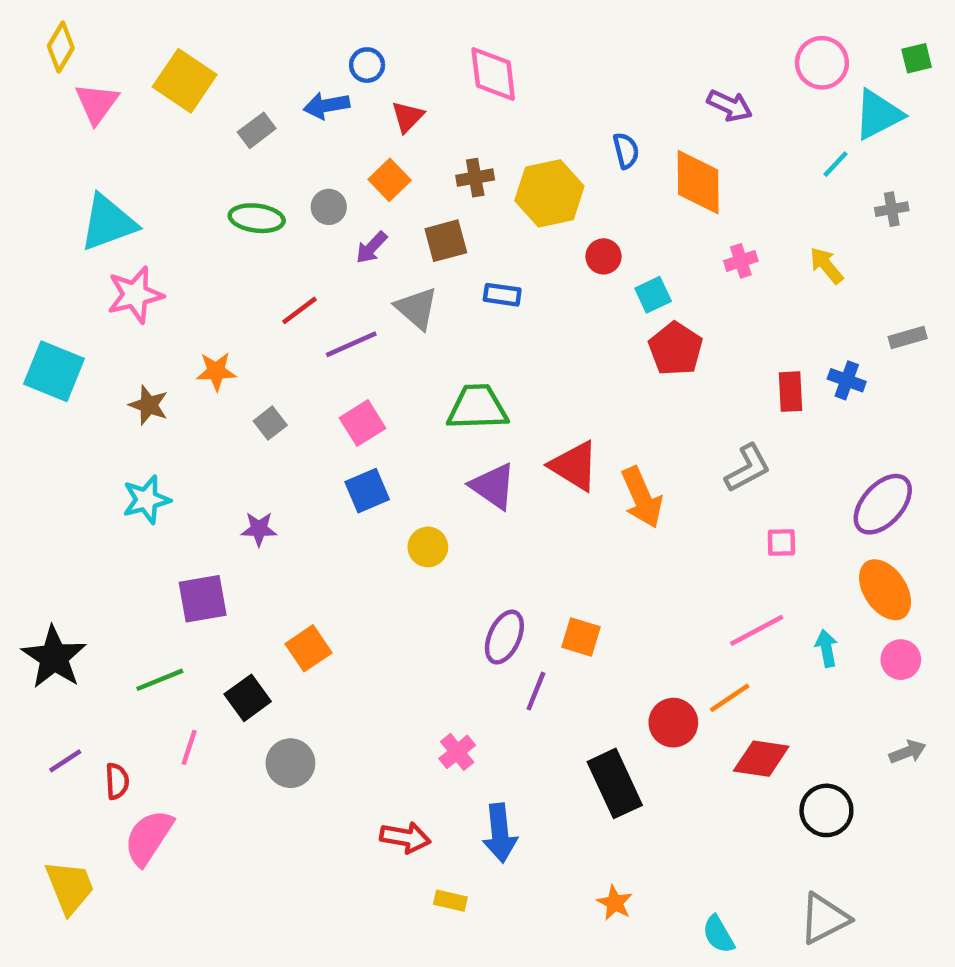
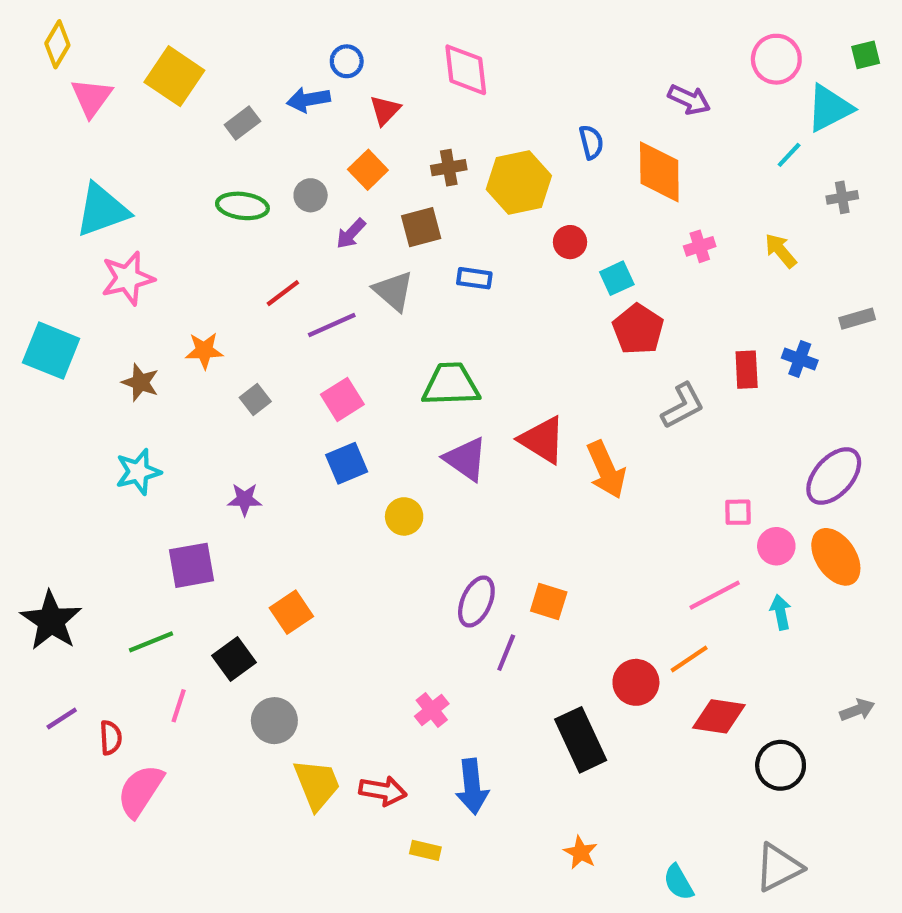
gray L-shape: (748, 468) -> (683, 406), moved
pink circle: (901, 660) -> (776, 546), moved
yellow trapezoid: (70, 887) -> (317, 784), moved

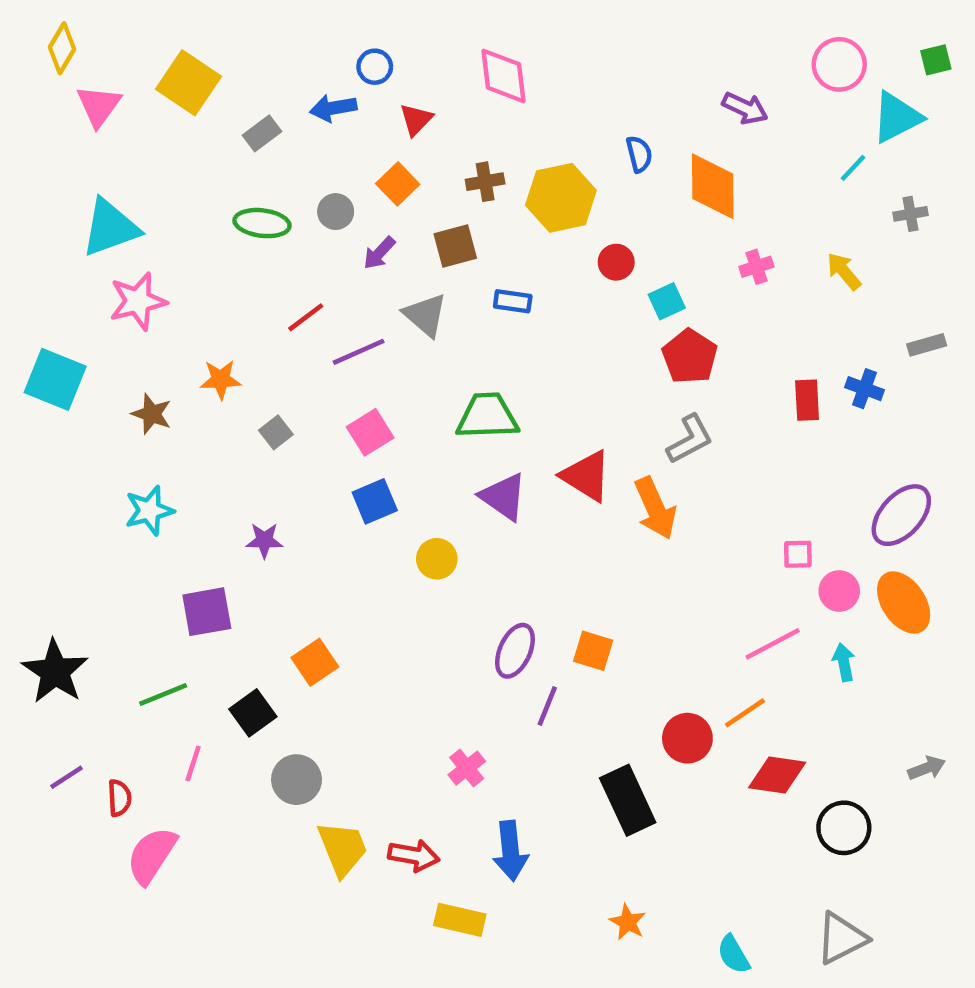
gray L-shape: (683, 406) -> (690, 439), moved
yellow rectangle: (425, 850) -> (460, 920), size x1.5

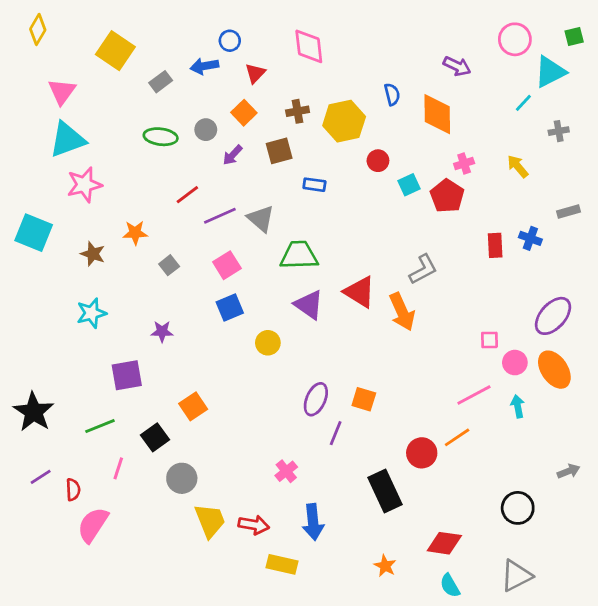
pink triangle: (99, 106) -> (62, 92), moved
gray triangle: (425, 315) -> (261, 219), moved
red pentagon: (690, 356) -> (447, 196), moved
red diamond: (777, 775) -> (444, 543), moved

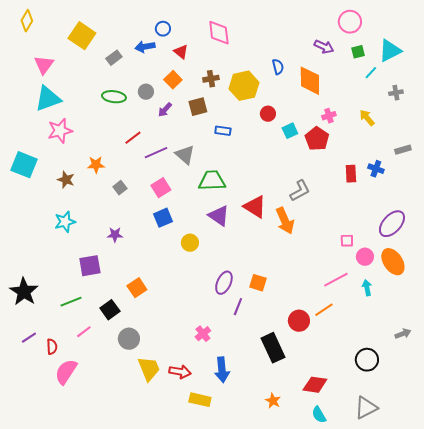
green square: (574, 36) -> (358, 52), moved
pink circle: (515, 39) -> (350, 22), moved
red triangle: (255, 73) -> (181, 52), turned -35
pink line: (118, 468) -> (84, 332), turned 35

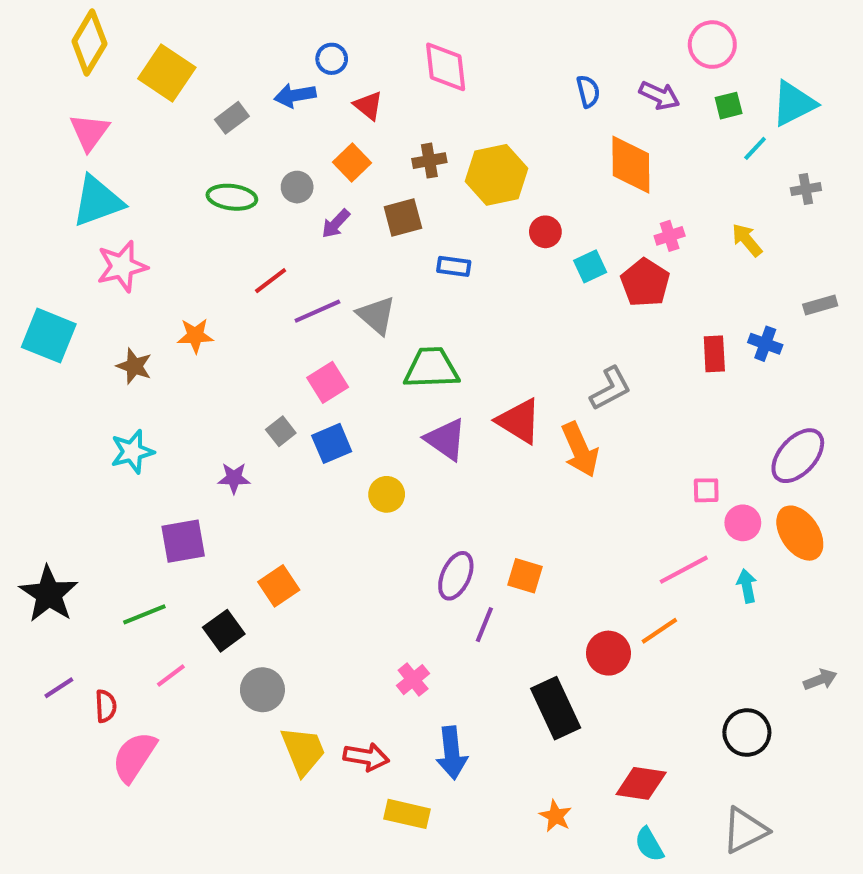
yellow diamond: (27, 21) -> (89, 42), moved, size x1.4
blue semicircle: (278, 67) -> (588, 91), moved
gray square: (120, 188) -> (281, 431), moved

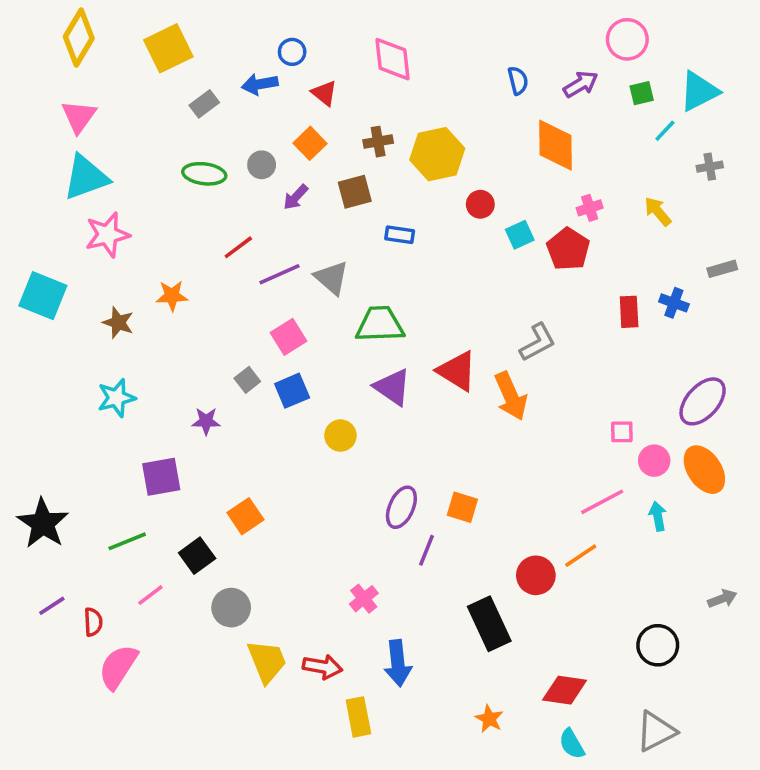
yellow square: (167, 73) -> (168, 48), moved, turned 30
purple arrow: (659, 95) -> (581, 84), turned -56
yellow rectangle: (407, 814) -> (358, 717), turned 66

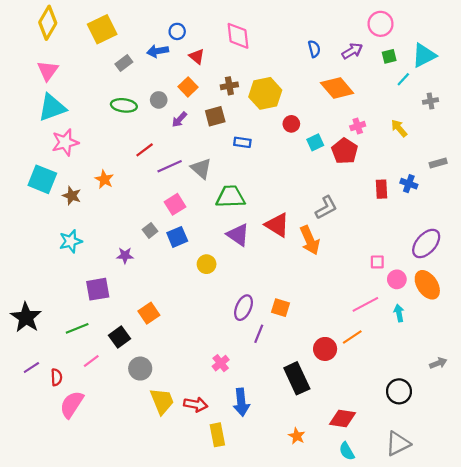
orange diamond: (556, 145) -> (337, 88), turned -40
cyan square: (43, 296) -> (42, 179), moved
orange star: (172, 296) -> (104, 179), turned 30

